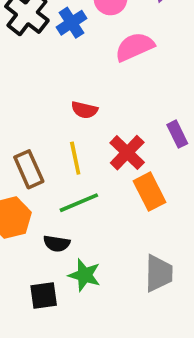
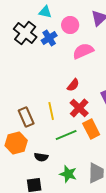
red semicircle: (84, 110) -> (73, 85), moved, turned -64
green line: (79, 203) -> (66, 135), moved
green star: (84, 275) -> (68, 174), moved

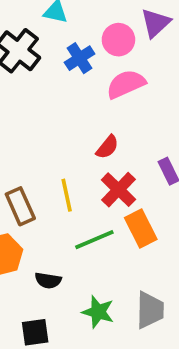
pink circle: (70, 25) -> (118, 40), moved
blue cross: (49, 38) -> (80, 58), moved

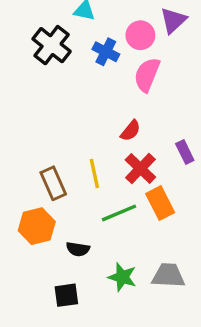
blue cross: (80, 58) -> (106, 52), turned -30
pink semicircle: (126, 84) -> (147, 75), turned -44
gray trapezoid: (150, 310) -> (168, 275), turned -88

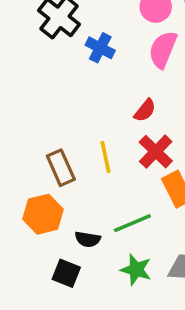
blue cross: (106, 52) -> (100, 48), moved
green line: (119, 213) -> (132, 223), moved
black square: (66, 295) -> (66, 273), moved, turned 30

